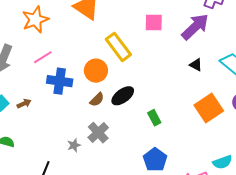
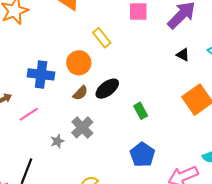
yellow rectangle: (118, 47) -> (102, 38), size x0.7
pink line: (43, 57) -> (29, 114), moved

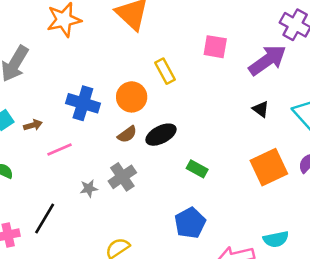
green rectangle: (141, 111) -> (197, 169), turned -42

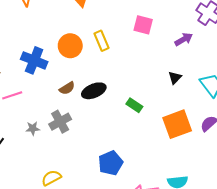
purple arrow: (267, 60) -> (184, 39), size x0.6
orange circle: (132, 97) -> (70, 46), moved
black triangle: (261, 109) -> (175, 78), turned 32
green rectangle: (197, 169) -> (134, 105), moved

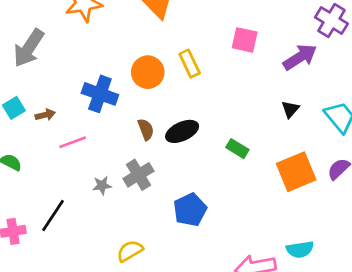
purple arrow: (184, 39) -> (300, 57), size x1.4
brown semicircle: (67, 88) -> (146, 129), turned -77
blue pentagon: (111, 163) -> (190, 210), moved

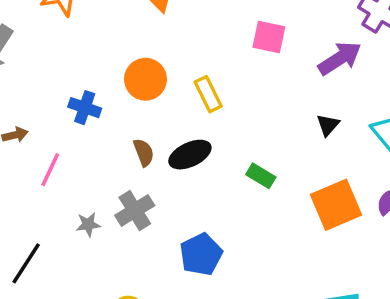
yellow rectangle: (190, 64) -> (208, 94), moved
blue cross: (100, 94) -> (85, 108), size x0.7
pink line: (73, 142) -> (50, 170), turned -44

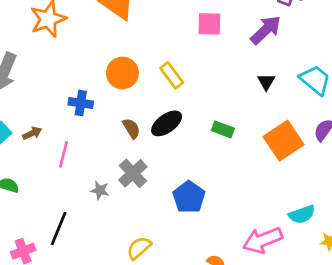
gray star: (88, 224) -> (100, 190), turned 30

